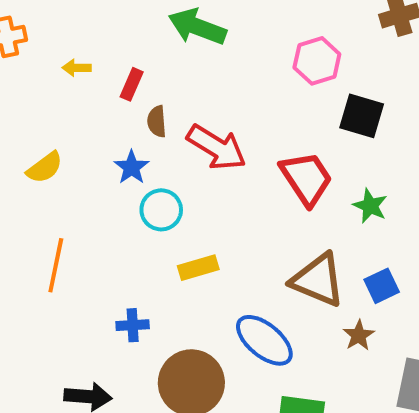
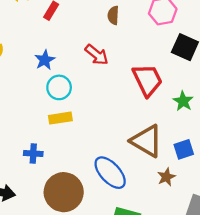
brown semicircle: (157, 121) -> (113, 15), moved
red arrow: (217, 147) -> (97, 55), size x0.7
yellow rectangle: (198, 268) -> (60, 118), moved

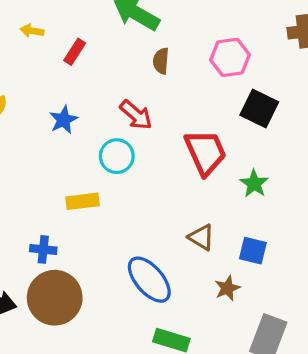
cyan circle: (59, 87) -> (117, 156), moved
brown triangle: (146, 141) -> (201, 237), size x0.6
blue square: (184, 149) -> (253, 251), turned 30
brown circle: (64, 192) -> (55, 298), moved

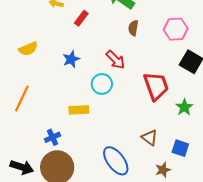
blue cross: (43, 249) -> (53, 137), turned -35

